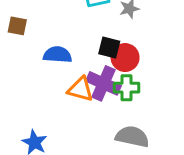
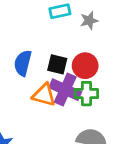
black square: (109, 47) -> (57, 64), moved
blue semicircle: (57, 55) -> (23, 63), turned -80

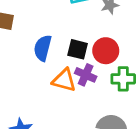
purple cross: (65, 90) -> (86, 75), size x0.7
green cross: (86, 94) -> (123, 79), moved

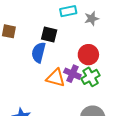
black square: (78, 49) -> (49, 34), moved
green cross: (123, 79) -> (91, 77), moved, turned -30

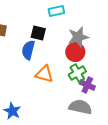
gray star: (92, 19) -> (78, 37), moved, size x1.5
purple cross: (72, 74) -> (87, 85), moved

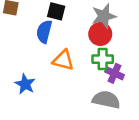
green cross: (77, 73) -> (103, 59), turned 30
blue star: (12, 111) -> (25, 84), moved

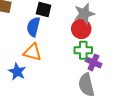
orange triangle: (63, 60) -> (32, 52), moved
gray semicircle: (106, 100) -> (86, 85), turned -115

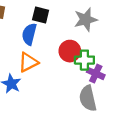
red circle: (81, 29) -> (70, 51), moved
orange triangle: (32, 52) -> (28, 62), turned -42

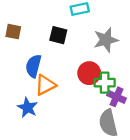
blue semicircle: (29, 34) -> (33, 66), moved

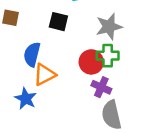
green cross: (105, 83) -> (108, 56), moved
purple cross: (116, 97) -> (101, 87), moved

